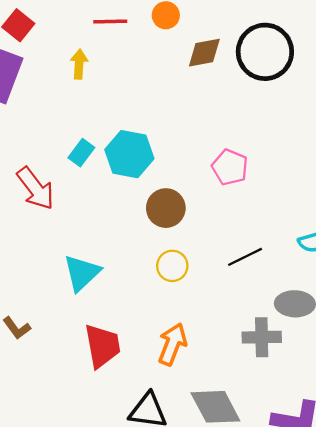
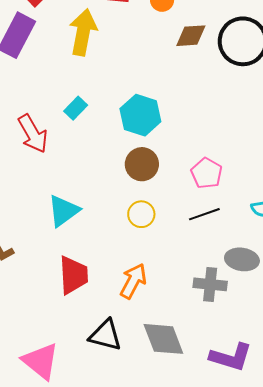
yellow arrow: (79, 64) -> (83, 32), size x1.8
cyan hexagon: (129, 154) -> (140, 115), moved
pink pentagon: (230, 167) -> (207, 173), moved

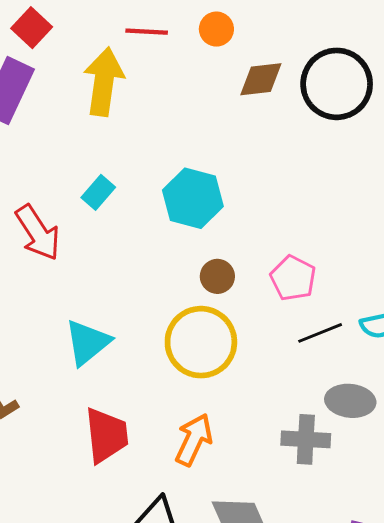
brown circle: (142, 164) -> (217, 276), moved, size x0.7
yellow circle: (141, 214) -> (201, 342), size x1.8
black line: (204, 214) -> (320, 333), moved

